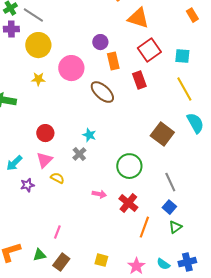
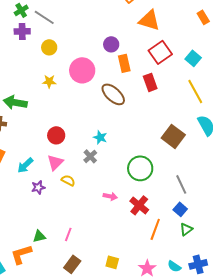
yellow circle: (38, 45) -> (49, 47), size x0.6
cyan square: (182, 56) -> (193, 58), turned 35
green triangle: (39, 255) -> (39, 236), moved

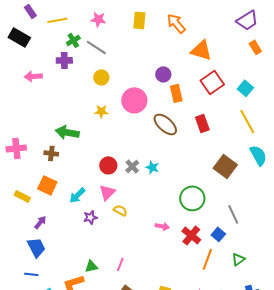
purple cross: (22, 31) -> (64, 60), moved
red rectangle: (150, 82) -> (202, 123), moved
gray cross: (90, 156) -> (132, 166), moved
blue square: (180, 209) -> (218, 234), moved

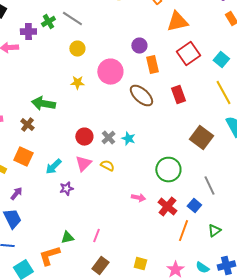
green cross: (73, 40) -> (48, 22), moved
orange triangle: (201, 50) -> (177, 22), turned -30
purple cross: (64, 60) -> (28, 32), moved
brown cross: (51, 153) -> (27, 125), turned 32
yellow semicircle: (120, 210) -> (107, 166), moved

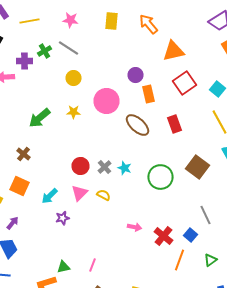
green arrow: (43, 104) -> (40, 118), moved, turned -50
green circle: (168, 170) -> (160, 177), moved

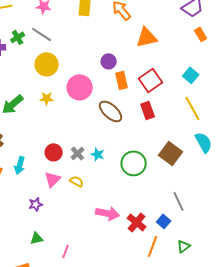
yellow circle: (74, 78) -> (47, 64), size x1.5
red square: (184, 83) -> (151, 80), moved
cyan arrow: (50, 196) -> (20, 165), moved, turned -30
pink arrow: (134, 227) -> (108, 213), size x1.6
green triangle: (64, 267) -> (37, 238), moved

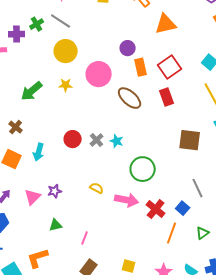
brown square: (171, 153) -> (190, 140), turned -30
green circle: (134, 163) -> (143, 169), moved
pink triangle: (53, 179) -> (33, 197), moved
yellow semicircle: (77, 181) -> (97, 188), moved

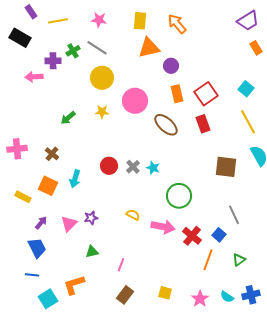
orange triangle: (166, 24) -> (149, 48), moved
purple circle: (128, 48) -> (171, 66), moved
green arrow: (32, 91) -> (68, 118), size x0.7

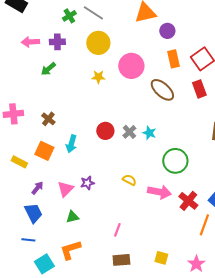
purple cross: (53, 61) -> (57, 42), moved
green arrow: (68, 118) -> (48, 69), moved
green triangle: (92, 252) -> (72, 217), moved
brown rectangle: (125, 295) -> (121, 260), turned 48

